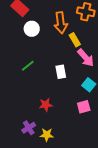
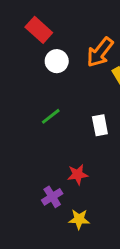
orange arrow: (61, 23) -> (100, 52), turned 45
purple cross: (29, 128) -> (52, 197), moved

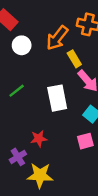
white rectangle: (100, 125) -> (57, 98), size x1.5
yellow star: (79, 219) -> (40, 175), size x1.5

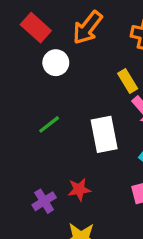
orange arrow: (57, 38) -> (88, 28), moved
purple cross: (18, 157) -> (44, 201), moved

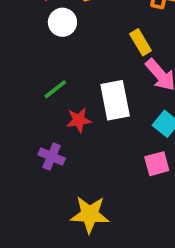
red star: (79, 189) -> (79, 120), moved
purple cross: (44, 201) -> (52, 156), moved, turned -35

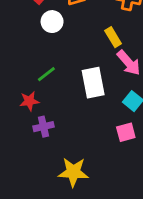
red star: (79, 120) -> (29, 101), moved
purple cross: (52, 156) -> (44, 127), turned -36

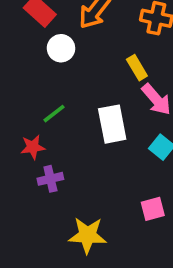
pink square: (126, 132) -> (153, 209), moved

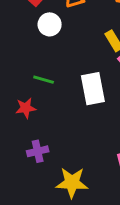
green line: (54, 114) -> (44, 80), turned 54
purple cross: (50, 179) -> (38, 151), moved

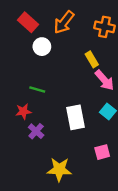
white rectangle: (93, 89) -> (76, 117), moved
purple cross: (38, 151) -> (36, 131), moved, turned -35

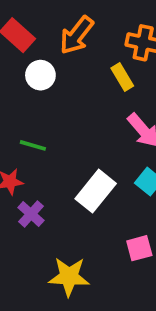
yellow rectangle: (92, 59) -> (122, 77), moved
white rectangle: (76, 117) -> (96, 191), turned 50

